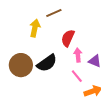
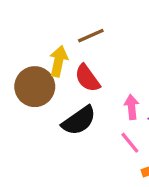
red semicircle: (68, 38) -> (87, 78), moved, turned -60
brown circle: (21, 65) -> (35, 87), moved

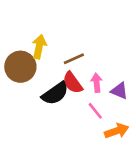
brown line: (91, 36) -> (74, 59), moved
red semicircle: (87, 78) -> (73, 83), moved

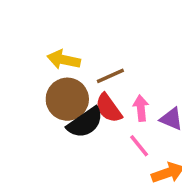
yellow arrow: (39, 47) -> (64, 60), turned -90
brown circle: (20, 67) -> (67, 99), moved

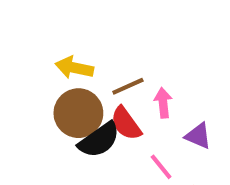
pink arrow: (141, 108) -> (163, 103), moved

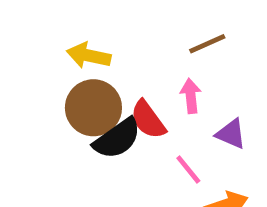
brown line: (128, 86) -> (207, 44), moved

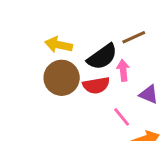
red semicircle: (148, 120) -> (96, 85), turned -64
black semicircle: (117, 139) -> (102, 57), moved

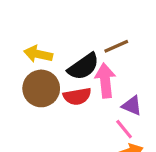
pink arrow: (123, 70) -> (105, 81), size x1.5
pink line: (122, 117) -> (124, 129), moved

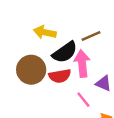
yellow arrow: (38, 54) -> (45, 32), moved
pink line: (124, 129) -> (83, 100), moved

